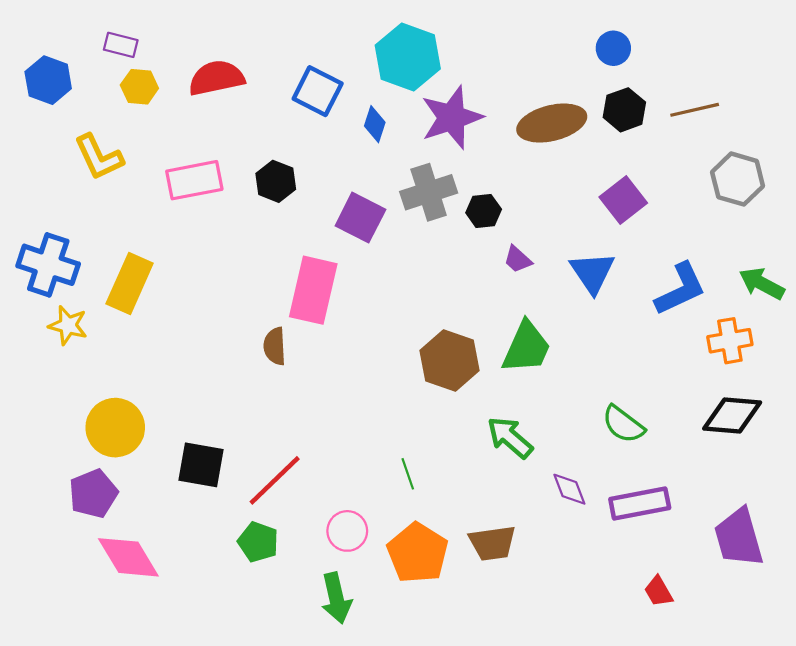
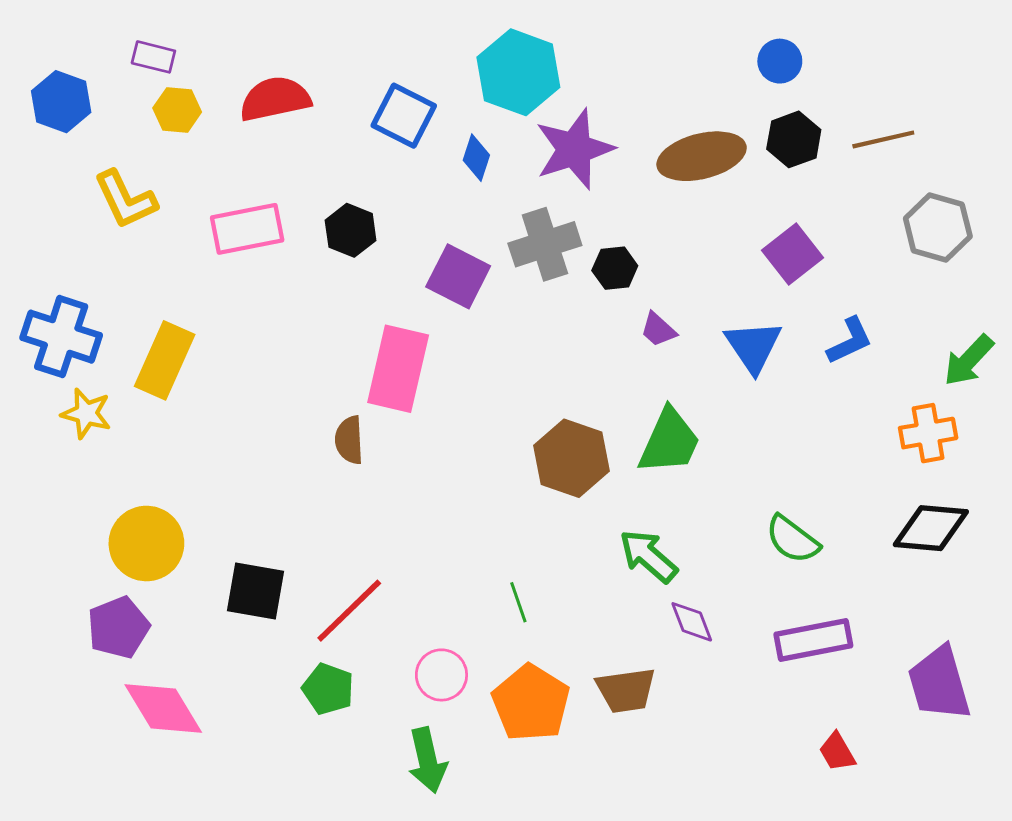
green arrow: (762, 284) -> (969, 360), turned -75
blue L-shape: (680, 289) -> (850, 341), moved, size x0.7
purple diamond: (569, 489) -> (692, 622), moved

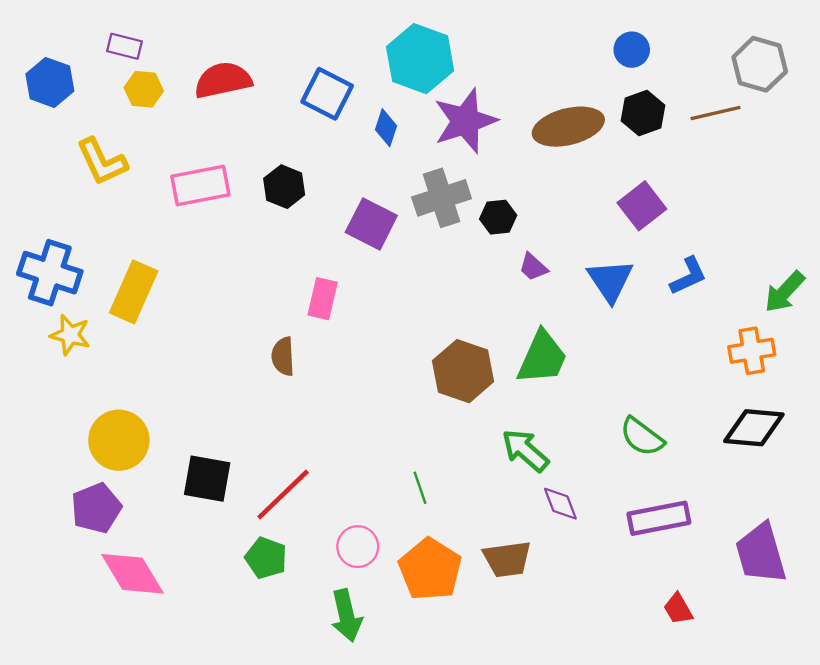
gray hexagon: (938, 227) -> (760, 64), moved
pink rectangle: (398, 369) -> (323, 299), size x0.6

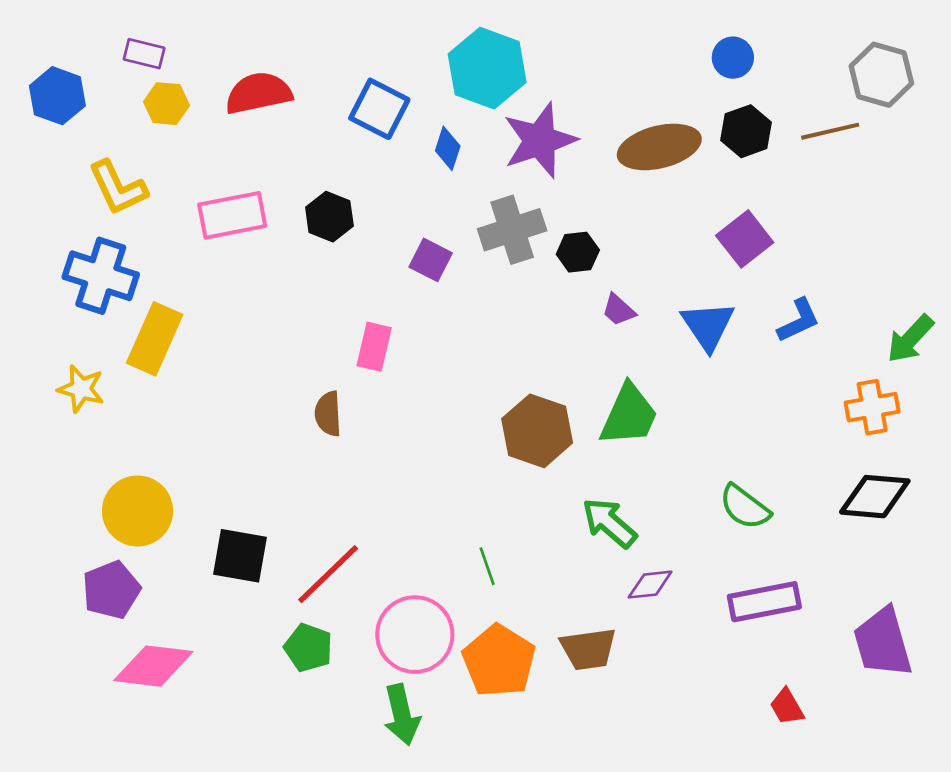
purple square: (371, 224) -> (431, 260), size x0.7
blue cross: (50, 273) -> (101, 276), moved
purple diamond: (560, 504) -> (650, 585), turned -75
pink circle: (358, 547) -> (415, 635), size x1.6
pink diamond: (132, 574) -> (153, 666), turned -52

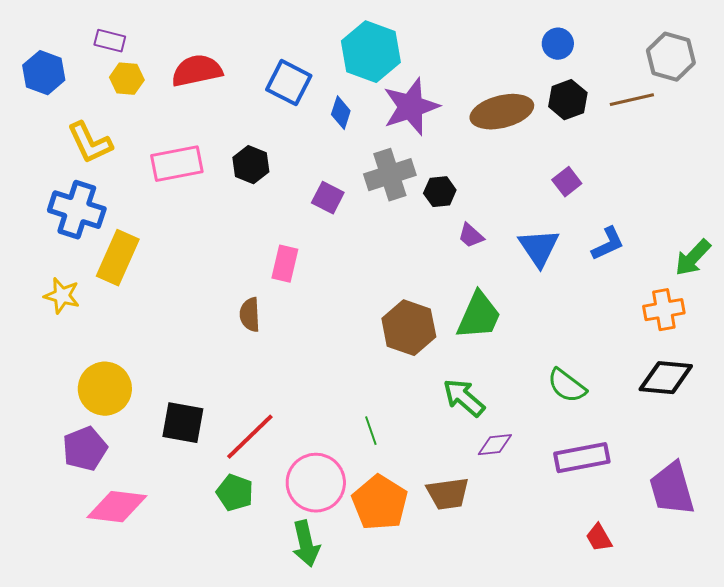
purple square: (745, 239) -> (567, 182), size x0.7

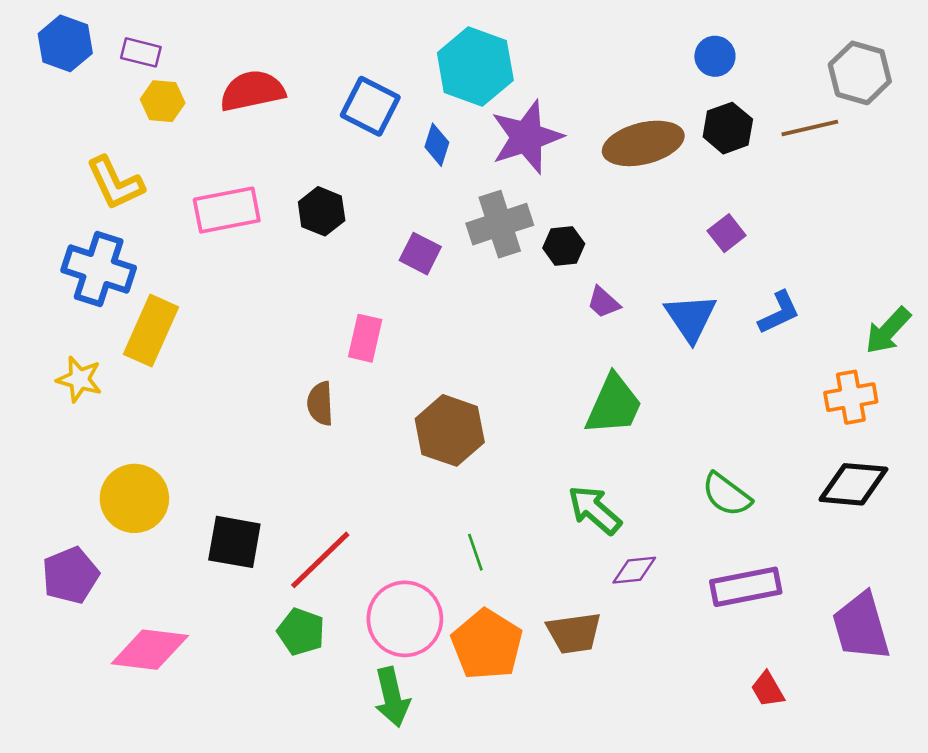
blue hexagon: (44, 73) -> (65, 43), moved
brown hexagon: (409, 328) -> (450, 430), moved
purple pentagon: (85, 449) -> (70, 575), moved

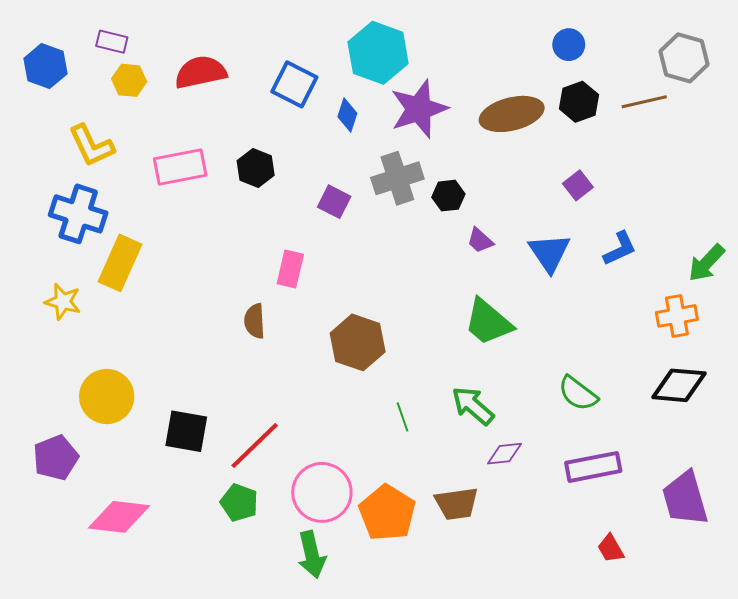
blue hexagon: (65, 43) -> (45, 66), moved
green trapezoid: (614, 405) -> (488, 322), turned 106
green line: (475, 552) -> (402, 417), moved

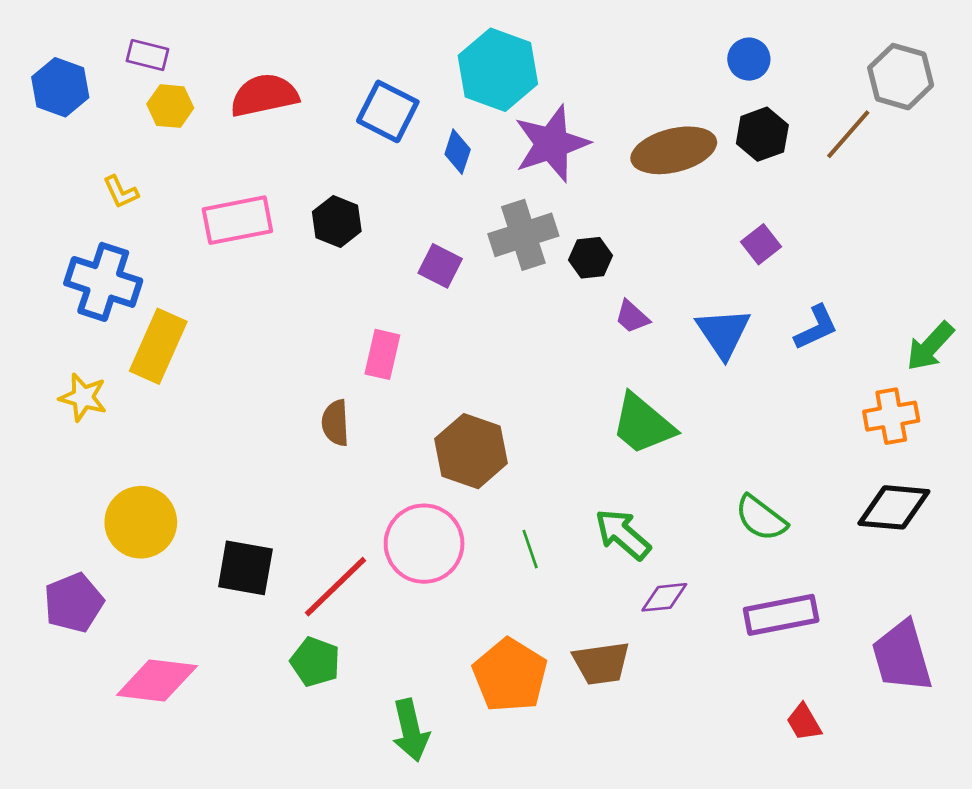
brown line: (644, 102) -> (848, 134), turned -36
yellow L-shape: (91, 146) -> (121, 192), size x0.6
pink circle: (322, 492) -> (424, 544), moved

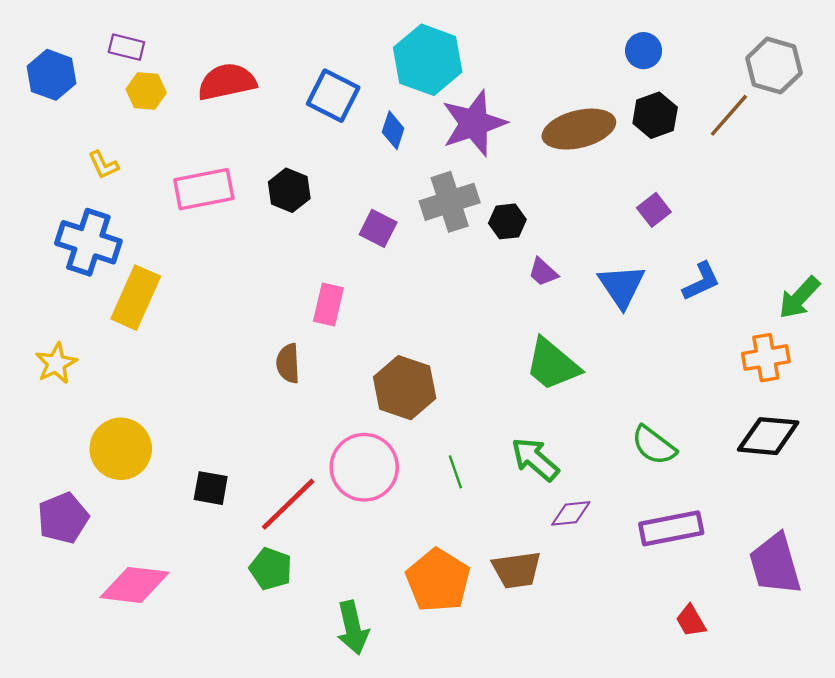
yellow star: (83, 397) -> (56, 363), moved, turned 30
black square: (245, 568) -> (211, 488), size x0.7

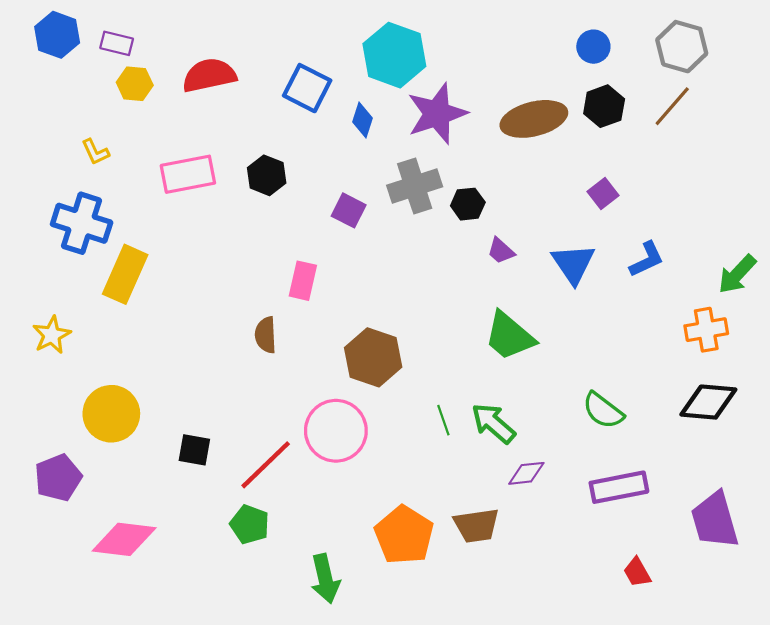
gray hexagon: (774, 66) -> (682, 47), moved
blue hexagon: (51, 75) -> (57, 35), moved
green line: (455, 472) -> (443, 420), moved

